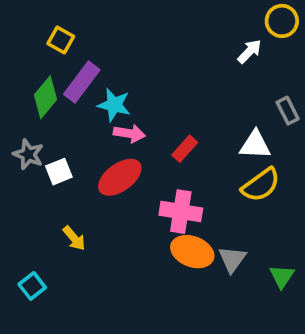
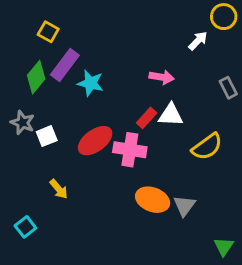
pink arrow: (129, 133) -> (162, 77), moved
white triangle: (255, 145) -> (171, 115), moved
pink cross: (181, 212) -> (130, 150), moved
green triangle: (282, 276) -> (224, 247), moved

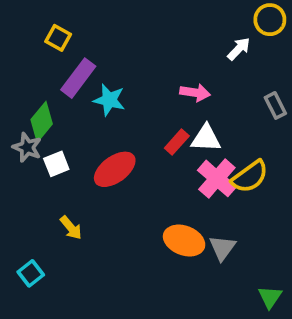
green diamond: (36, 77) -> (42, 122), moved
pink cross: (130, 150) -> (217, 178), moved, turned 32

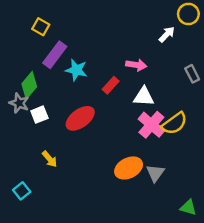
red rectangle: (177, 142) -> (111, 85), moved
orange ellipse: (184, 241) -> (129, 168), turned -48
green triangle: (270, 297) -> (188, 207), turned -48

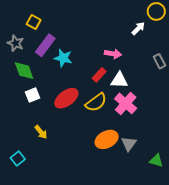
green diamond: (29, 85) -> (24, 71), turned -60
red rectangle: (111, 85) -> (99, 75), moved
gray star: (19, 103) -> (16, 43), moved
yellow semicircle: (174, 123) -> (96, 102), moved
green triangle: (188, 207) -> (156, 161), moved

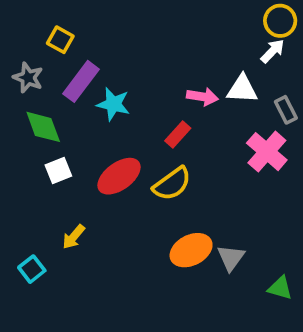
white arrow: (138, 28) -> (273, 51), moved
white triangle: (119, 80) -> (242, 89), moved
pink cross: (126, 103) -> (267, 152), moved
yellow arrow: (41, 132) -> (74, 237), turned 80
cyan square: (18, 158) -> (32, 269), moved

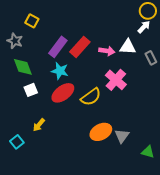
purple rectangle: (81, 81) -> (58, 47), moved
cyan star: (113, 104) -> (60, 71), moved
red rectangle: (178, 134) -> (80, 47), moved, size x1.5
pink cross: (267, 152) -> (116, 80), moved

